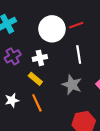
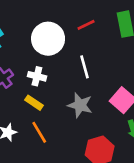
red line: (76, 25) -> (86, 25), moved
white cross: (40, 58) -> (37, 76), turned 32

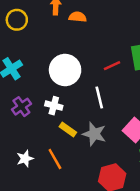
red line: (86, 25) -> (112, 66), moved
yellow rectangle: (34, 103) -> (68, 130), moved

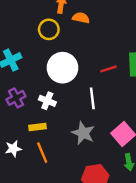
yellow circle: (17, 20) -> (49, 29), moved
yellow rectangle: (68, 130) -> (37, 127), moved, turned -49

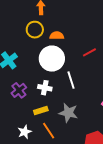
orange semicircle: (81, 18) -> (57, 36), moved
white line: (92, 98) -> (71, 80), moved
gray star: (83, 133) -> (68, 113), moved

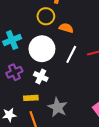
white circle: (52, 59) -> (42, 49), moved
white line: (71, 80) -> (71, 54), moved, turned 30

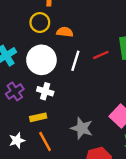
gray star: (58, 107) -> (82, 128), moved

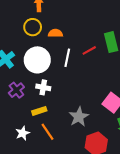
gray star: (82, 128) -> (79, 117), turned 30

